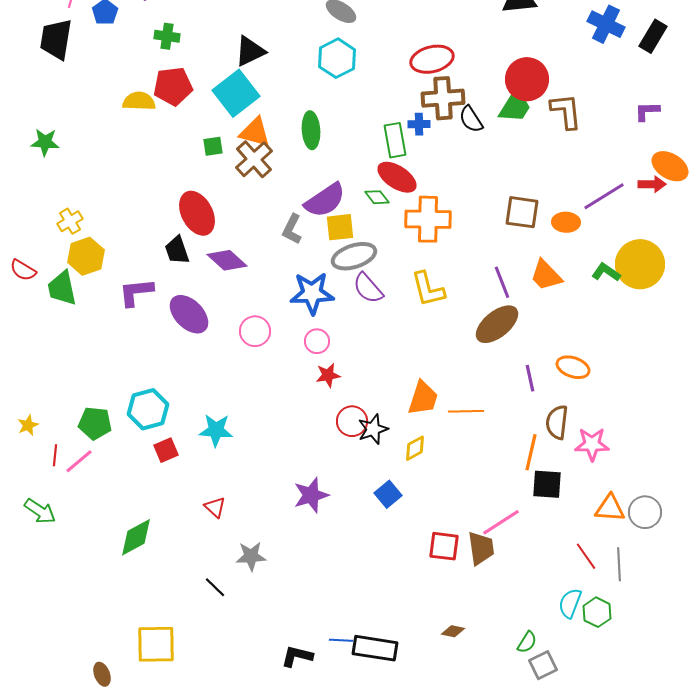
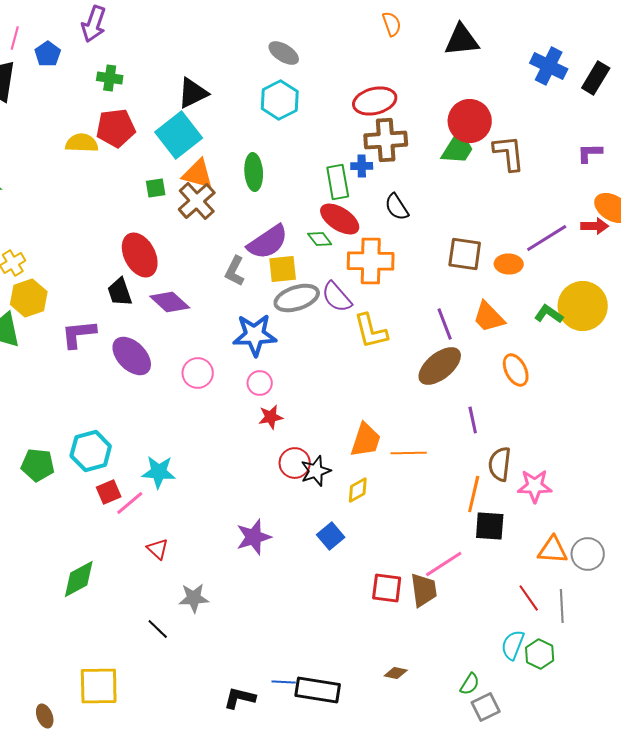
black semicircle: (471, 119) -> (397, 207), moved
purple semicircle: (368, 288) -> (337, 297), moved
orange ellipse: (573, 367) -> (516, 370), moved, turned 44
pink line: (79, 461) -> (130, 503), moved

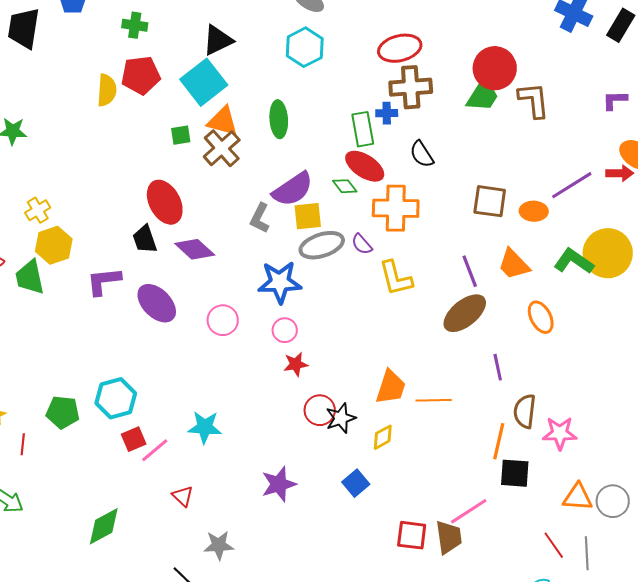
yellow semicircle: (82, 143) -> (107, 90), turned 92
purple semicircle: (337, 297) -> (362, 244), size x0.7
green L-shape: (549, 314) -> (574, 261), size x1.4
cyan star: (159, 472) -> (205, 427), moved

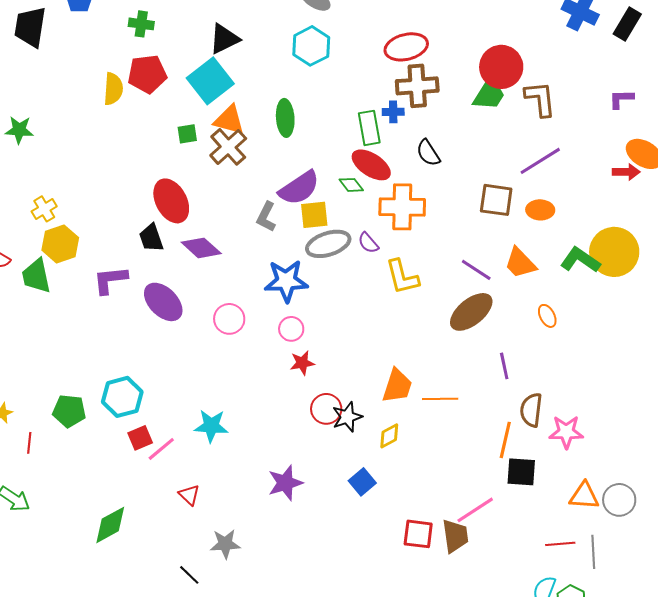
purple line: (572, 185) -> (540, 161), moved
purple line: (470, 271) -> (476, 270), turned -36
orange ellipse: (541, 317) -> (547, 316), size x0.7
red line: (554, 545) -> (560, 544), turned -60

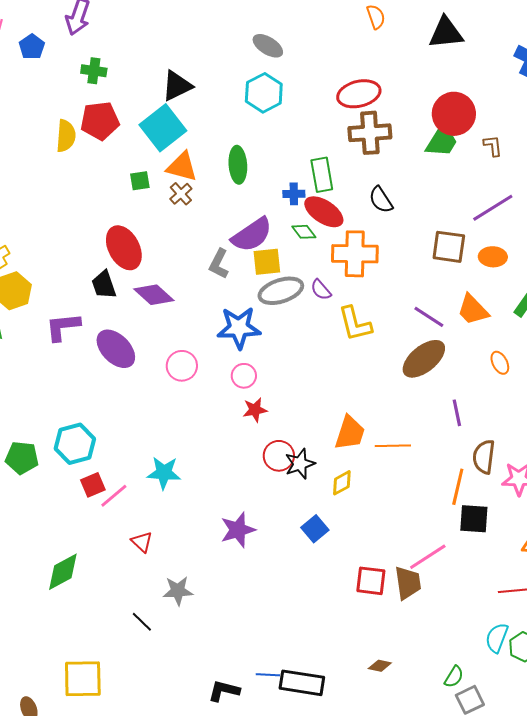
brown L-shape: (540, 99) -> (493, 146), size x0.6
blue cross: (393, 112) -> (294, 194), moved
brown cross: (228, 147) -> (181, 194), size x0.6

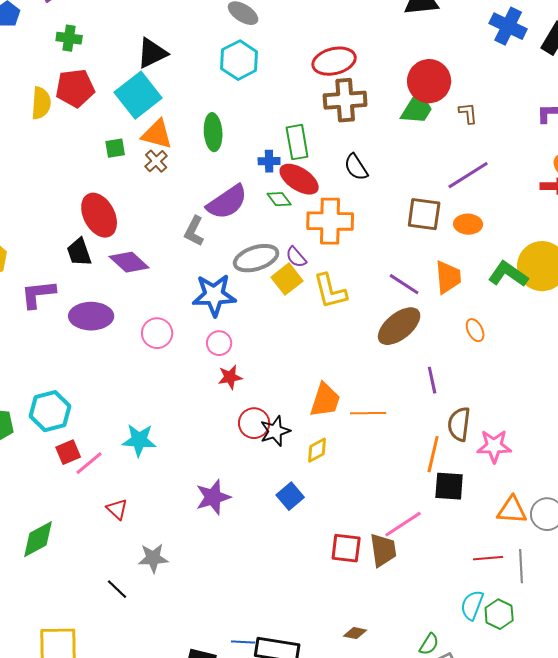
yellow square: (267, 262) -> (287, 279), moved, turned -32
orange trapezoid: (473, 310) -> (448, 277), turned -141
purple ellipse: (116, 349) -> (91, 316), turned -45

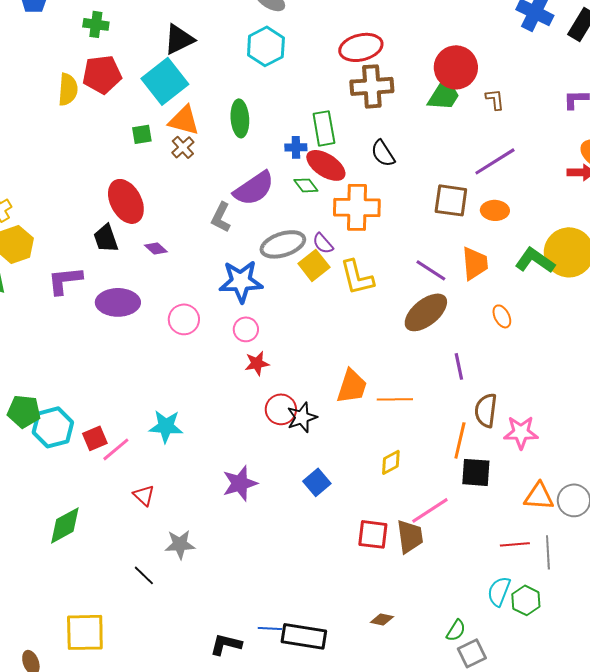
purple diamond: (129, 262) -> (156, 248), size x0.6
cyan hexagon: (50, 411) -> (53, 427), moved
yellow diamond: (317, 450) -> (391, 462), moved

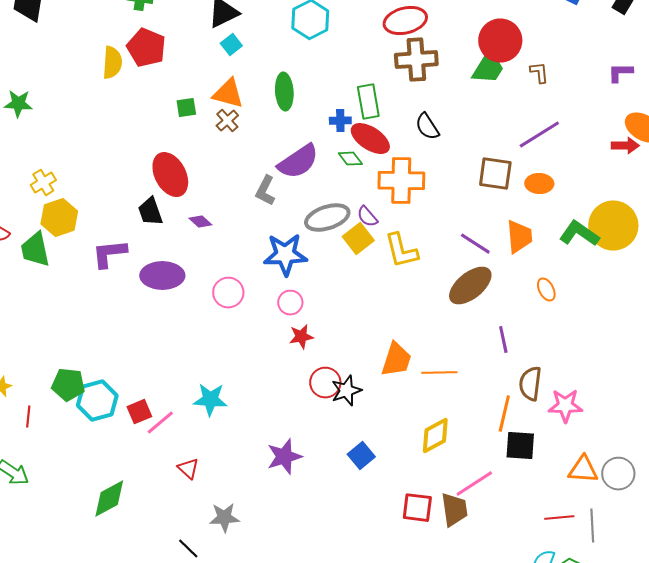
red pentagon: (102, 74) -> (146, 48), turned 30
cyan square: (165, 81) -> (231, 45), moved, size x0.5
yellow diamond: (391, 462) -> (435, 436), size x1.4

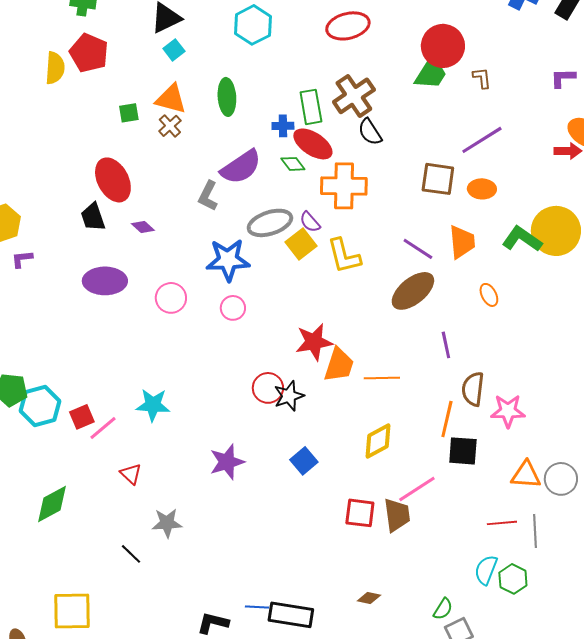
brown cross: (416, 60) -> (354, 96), moved, turned -30
purple L-shape: (109, 254) -> (22, 259), moved, size x0.6
red star: (301, 337) -> (314, 342), moved, size x1.5

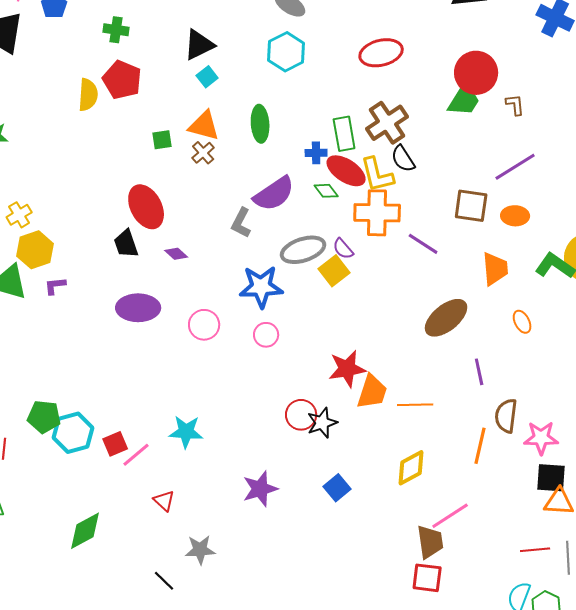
purple line: (418, 249) -> (423, 244), moved
yellow L-shape: (344, 256) -> (377, 175), moved
black square: (463, 451) -> (551, 478), moved
red square: (360, 513) -> (427, 578), moved

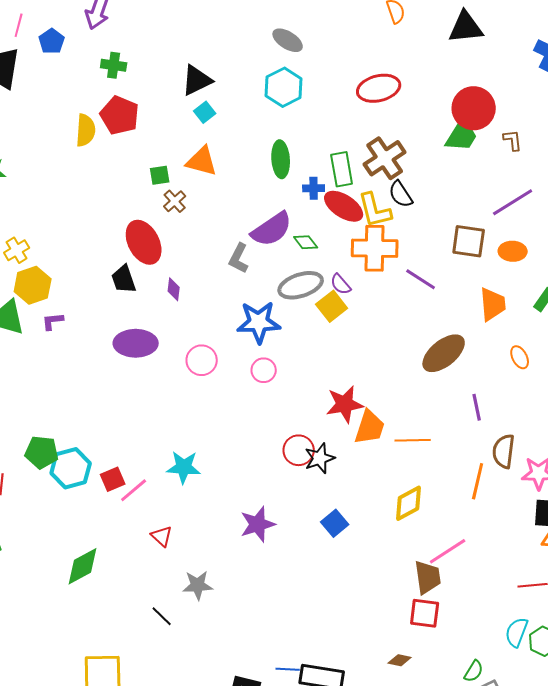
green ellipse: (260, 124) -> (281, 159), moved
brown cross: (203, 153) -> (175, 201), moved
green diamond: (326, 191) -> (306, 242), moved
purple diamond: (176, 254) -> (174, 289), turned 55

